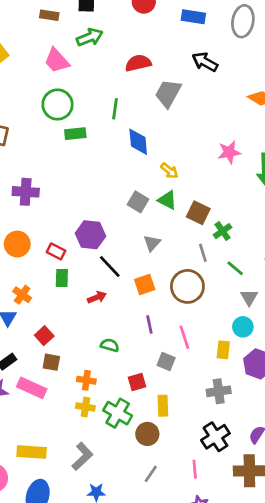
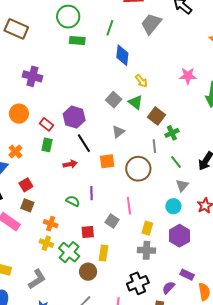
purple line: (149, 324) -> (91, 193), moved
yellow rectangle: (223, 350) -> (147, 228), moved

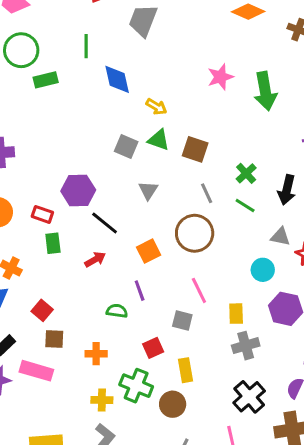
green cross: (172, 133) -> (246, 173), moved
orange square: (107, 161) -> (149, 251), moved
gray triangle: (182, 185) -> (280, 237), moved, turned -40
yellow cross: (46, 243) -> (102, 400), moved

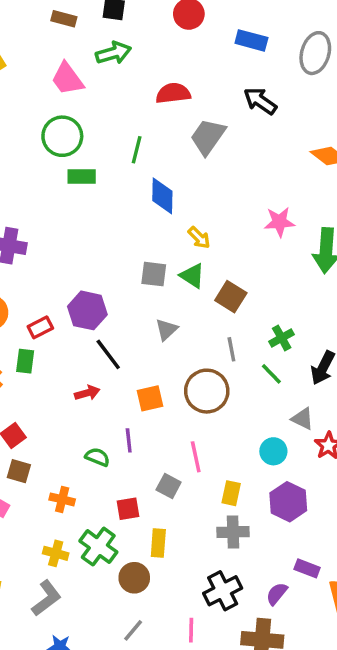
gray square: (126, 146) -> (154, 274), turned -30
red rectangle: (42, 214) -> (40, 327), turned -60
green rectangle: (53, 243) -> (25, 361), moved

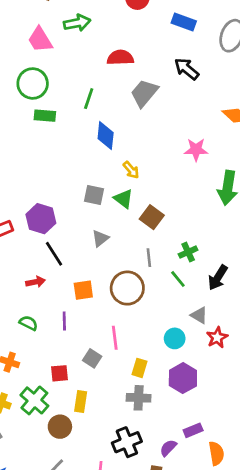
pink star: (279, 222) -> (196, 150), moved
green semicircle: (97, 457) -> (29, 323), moved
purple rectangle: (307, 568) -> (193, 430), turned -48

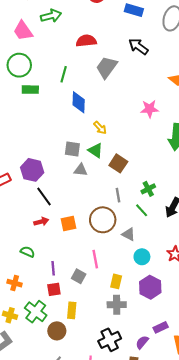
gray triangle: (100, 238) -> (81, 170), moved, turned 48
red arrow: (36, 282) -> (41, 222), moved
gray triangle: (199, 315) -> (129, 234), moved
purple line: (64, 321) -> (53, 268), moved

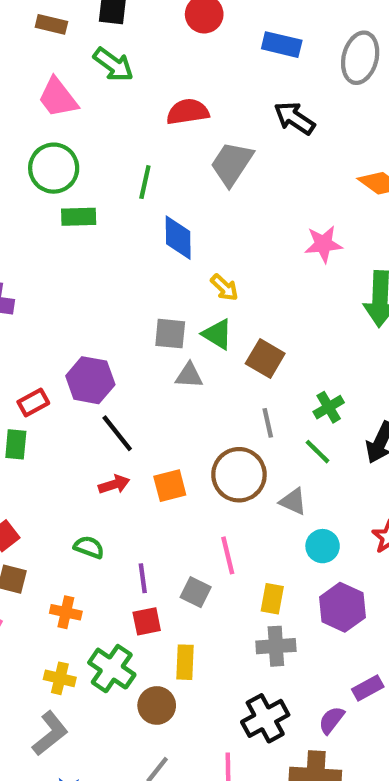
green arrow: (51, 16) -> (113, 65), turned 54

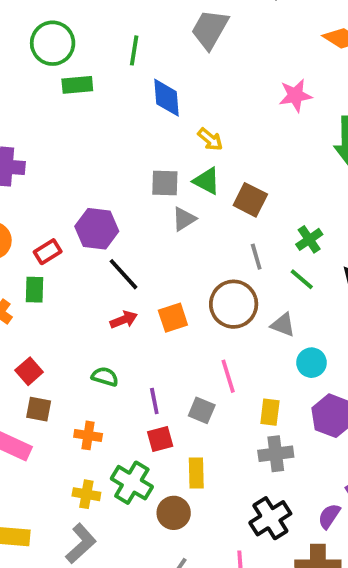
gray triangle: (189, 375) -> (184, 219), turned -32

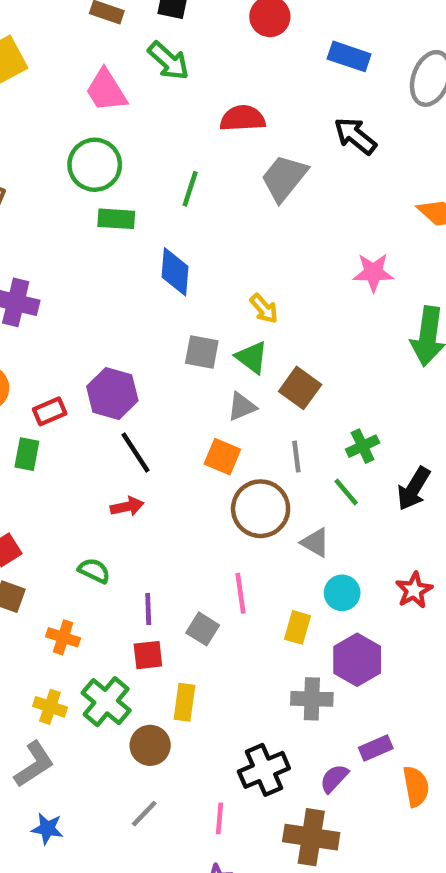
blue diamond: (167, 98) -> (175, 272), moved
gray triangle: (184, 219) -> (242, 407), moved
orange square: (173, 318) -> (222, 457), moved, turned 32
yellow rectangle: (270, 412) -> (298, 627), moved
gray cross: (276, 454) -> (312, 699), moved

